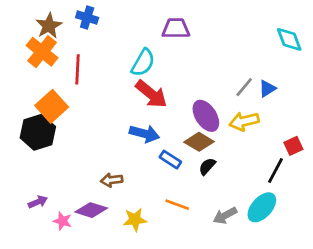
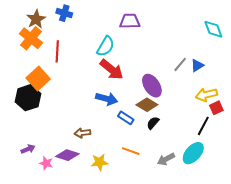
yellow arrow: (244, 121) -> (206, 95), moved

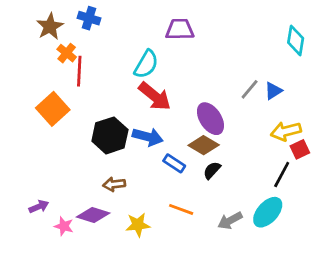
cyan diamond: (213, 29) -> (296, 40), turned 30
orange cross: (31, 38) -> (67, 53), moved, size x0.6
black hexagon: (28, 98) -> (110, 135), moved

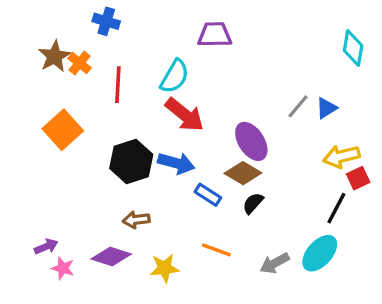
brown star: (50, 26) -> (54, 56), moved
red line: (79, 71) -> (118, 85), moved
pink star: (64, 226) -> (63, 268), moved

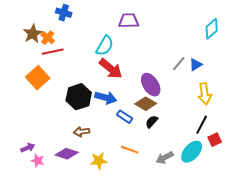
cyan diamond: (353, 48) -> (212, 29), turned 40
red line: (118, 85) -> (53, 52), moved, turned 75
yellow arrow: (341, 156) -> (205, 94), turned -85
red square: (358, 178) -> (215, 140), moved

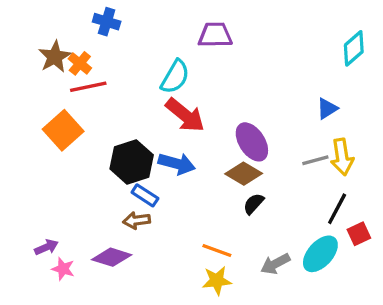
gray line: (179, 64) -> (315, 160), moved, turned 35
blue rectangle: (125, 117) -> (145, 195), moved
yellow star: (99, 161) -> (217, 281), moved

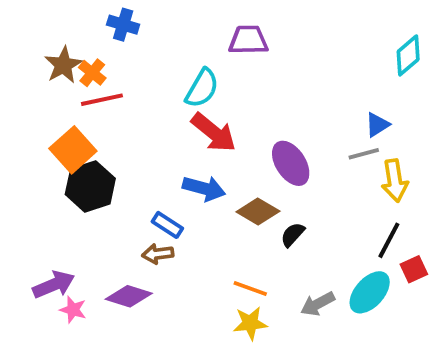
gray line: (315, 160) -> (364, 154), moved
black hexagon: (132, 162) -> (90, 186), moved
brown diamond: (244, 174) -> (258, 211), moved
purple arrow: (46, 247) -> (54, 285), size x1.5

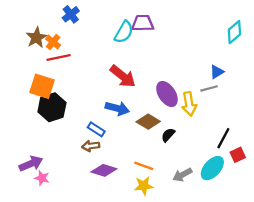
blue cross: (123, 25) -> (71, 14), turned 35
cyan semicircle: (202, 88) -> (124, 32), moved
orange square: (73, 150) -> (42, 86), turned -30
yellow arrow: (395, 181) -> (189, 104), moved
purple diamond: (129, 296) -> (104, 170), moved

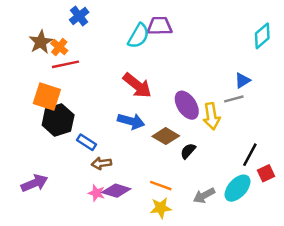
blue rectangle: (96, 129) -> (87, 142), moved
pink star: (42, 178) -> (96, 193), moved

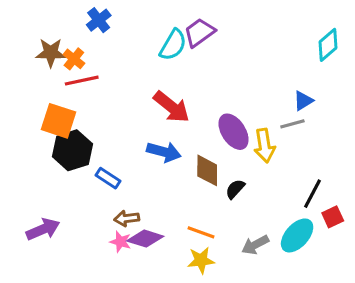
purple trapezoid: (160, 26) -> (199, 33), turned -35
brown star: (41, 42) -> (51, 53), turned 30
brown diamond: (166, 136) -> (207, 170), turned 60
brown arrow: (101, 163) -> (127, 218), moved

